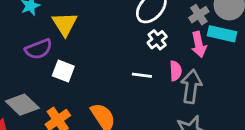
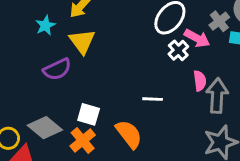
pink arrow: (199, 44) -> (197, 38), moved, turned -45
white square: (63, 71) -> (89, 114), moved
white line: (142, 75) -> (153, 99), moved

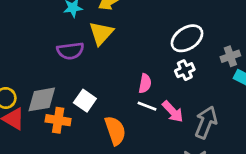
pink arrow: (197, 38) -> (173, 112), moved
pink semicircle: (200, 81) -> (145, 83), moved
gray diamond: (45, 128) -> (42, 99), turned -68
orange cross: (83, 141) -> (58, 120), moved, turned 30

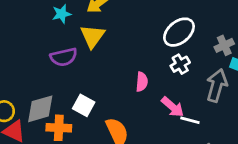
white line: (147, 106) -> (190, 120), moved
gray arrow: (206, 122) -> (217, 85), moved

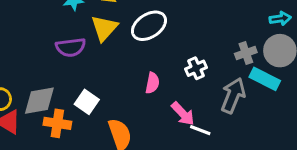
white ellipse: (179, 32) -> (149, 26), moved

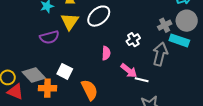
gray diamond: (39, 101) -> (34, 75), turned 65

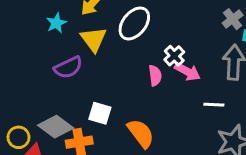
white cross: (133, 40) -> (174, 56), moved
pink arrow: (129, 71) -> (187, 72), moved

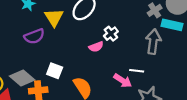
pink arrow: (187, 72) -> (123, 81), moved
pink semicircle: (155, 75) -> (96, 47), turned 72

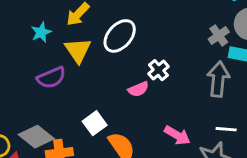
white square: (55, 71) -> (95, 123), moved, turned 35
white line: (137, 71) -> (226, 129), moved

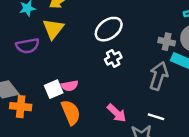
gray cross: (219, 35) -> (167, 42), turned 35
white ellipse: (120, 36) -> (109, 29), moved
pink semicircle: (138, 89) -> (70, 86), moved

